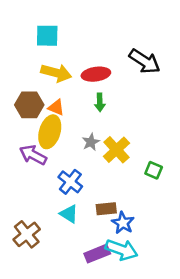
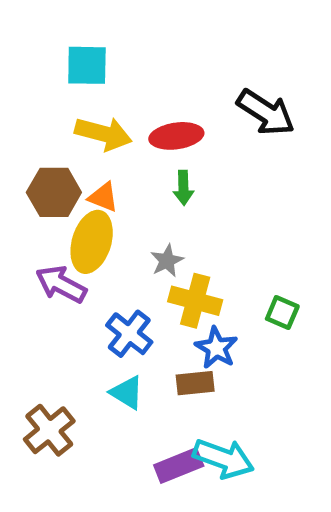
yellow cross: (116, 150) -> (195, 301), moved, turned -32
blue star: (123, 223) -> (216, 348), moved

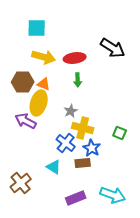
blue cross: (129, 334) -> (66, 143), moved
cyan arrow: (223, 458) -> (113, 195), moved

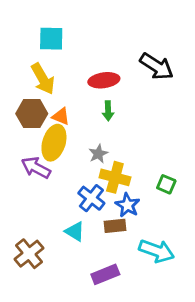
yellow arrow: (44, 57) -> (43, 79), moved, turned 45
cyan arrow: (113, 195) -> (157, 251), moved

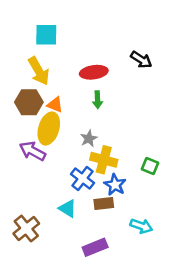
black arrow: (157, 66) -> (141, 60), size x0.7
cyan arrow: (157, 251) -> (141, 226), size x0.7

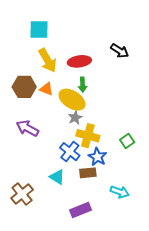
yellow arrow: (39, 71) -> (48, 60), moved
yellow ellipse: (49, 128) -> (72, 100), moved, turned -75
green square: (150, 166) -> (127, 141), turned 32

